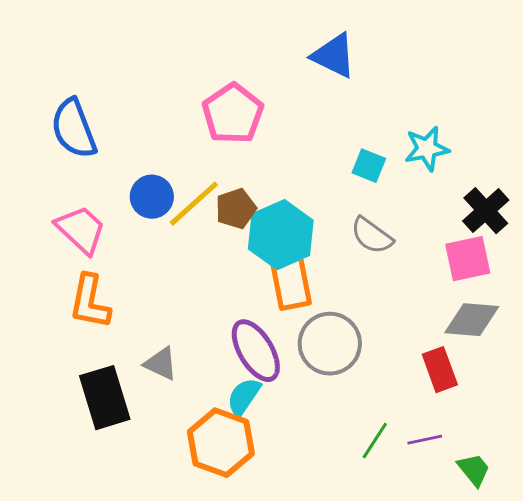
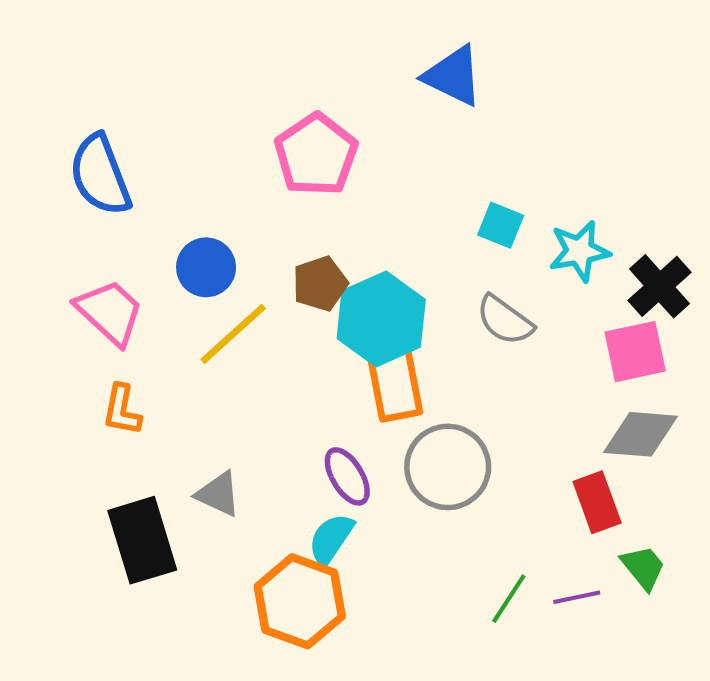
cyan star: (427, 149) -> (579, 251), moved
yellow line: (194, 204) -> (233, 334), moved
orange L-shape: (90, 302) -> (122, 410), size x0.7
purple ellipse: (256, 351) -> (347, 476), size x0.7
green trapezoid: (474, 470) -> (643, 567), moved

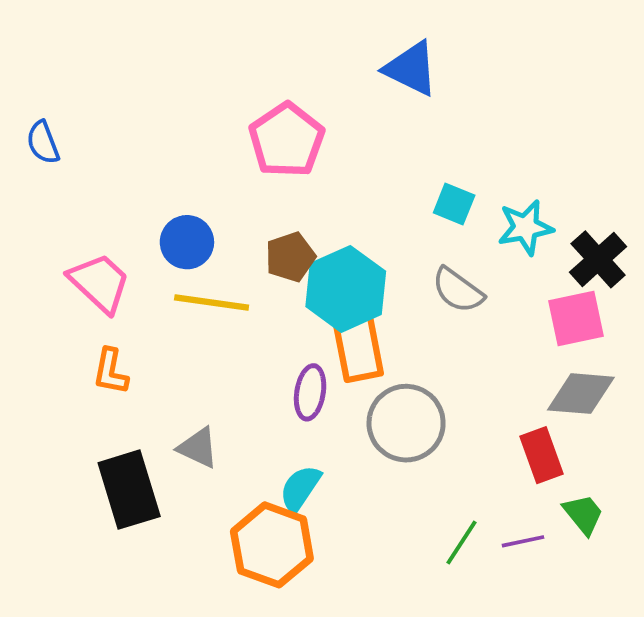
blue semicircle: (100, 175) -> (43, 142), moved, size x0.6
yellow line: (233, 334) -> (212, 302), turned 50
purple ellipse: (347, 476) -> (310, 392), moved, turned 40

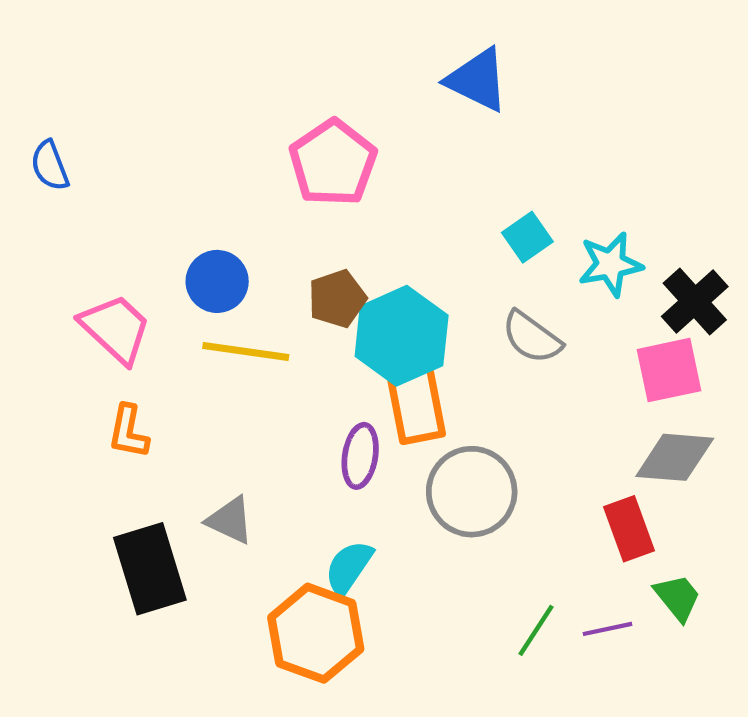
cyan square: (454, 204) -> (527, 237), turned 33

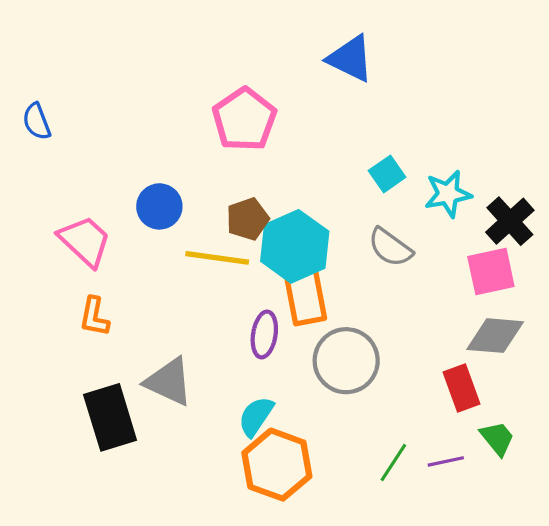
yellow line: (246, 352) -> (217, 258), moved
gray triangle: (230, 520) -> (169, 382), size x1.4
orange hexagon: (316, 633) -> (277, 465), moved

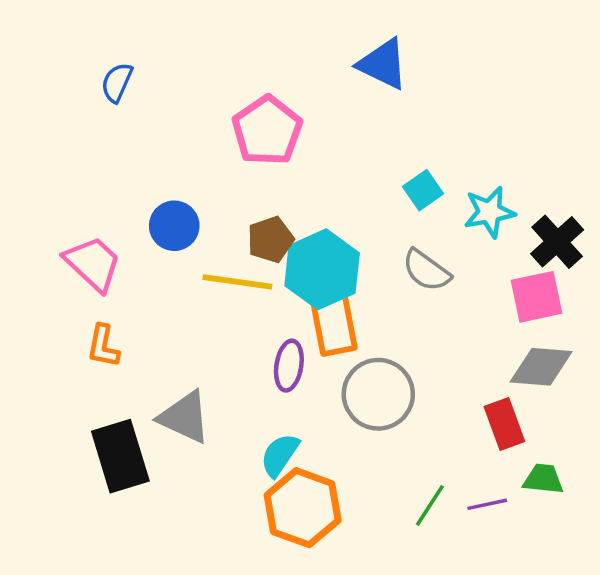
blue semicircle: (37, 121) -> (117, 82), moved, turned 45
green trapezoid: (497, 438) -> (543, 479), turned -45

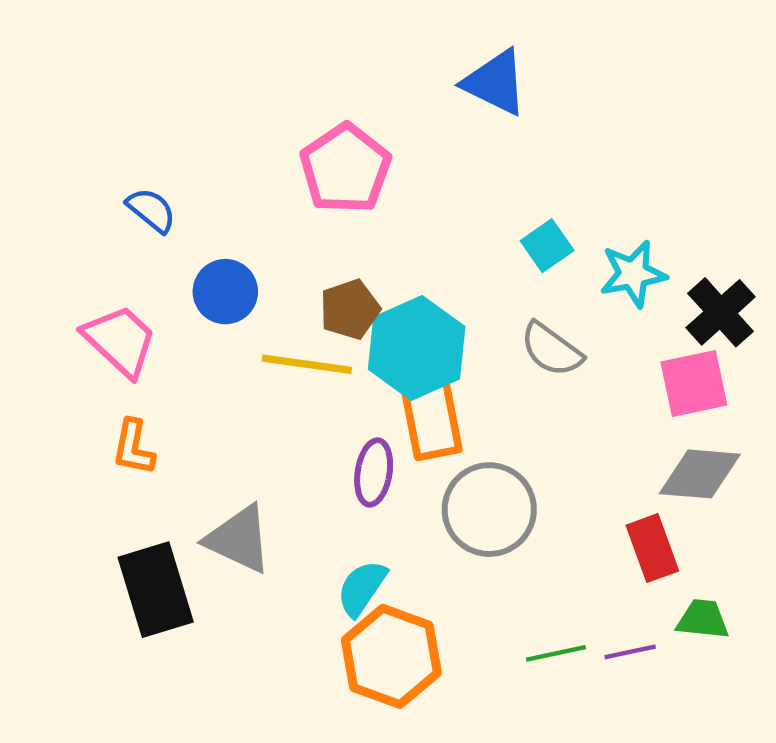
blue semicircle: (117, 82) -> (151, 210), moved, turned 105
green line: (430, 505) -> (556, 653), turned 45

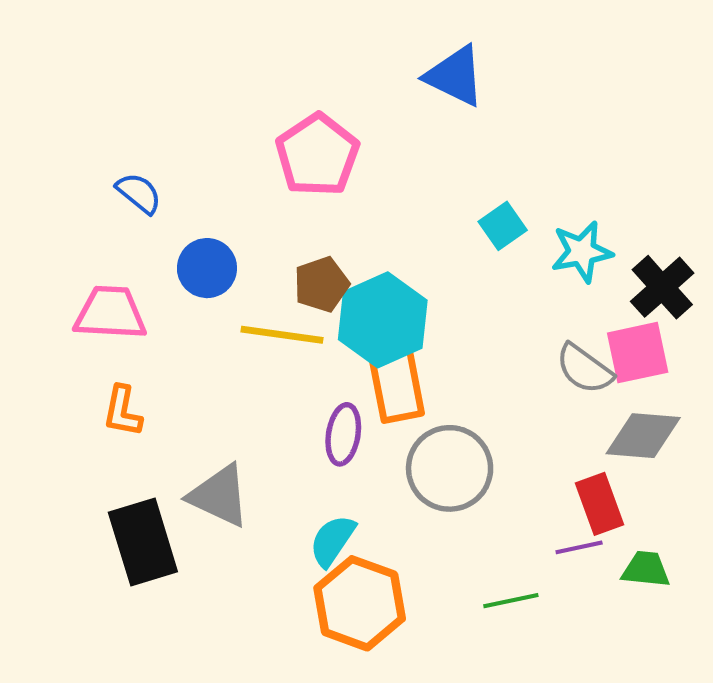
pink trapezoid: (120, 341) -> (110, 313), turned -40
gray semicircle: (552, 349) -> (584, 369), moved
purple line: (630, 652) -> (579, 547), moved

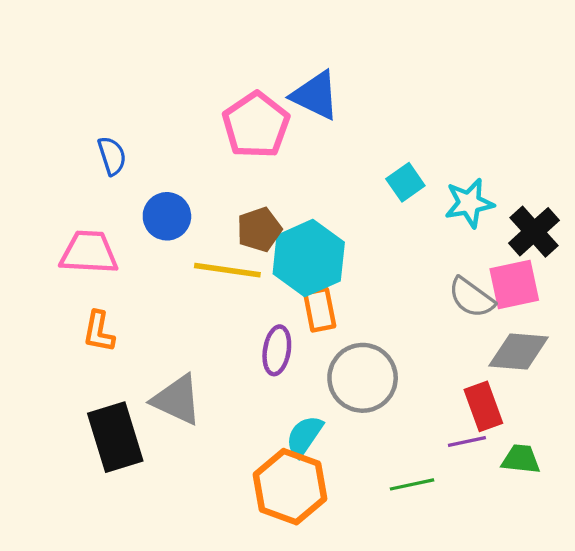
blue triangle: (455, 76) -> (315, 95), moved
blue semicircle: (139, 193) -> (112, 156), turned 33
orange rectangle: (396, 384) -> (320, 310), size x0.7
cyan semicircle: (332, 541) -> (304, 436), moved

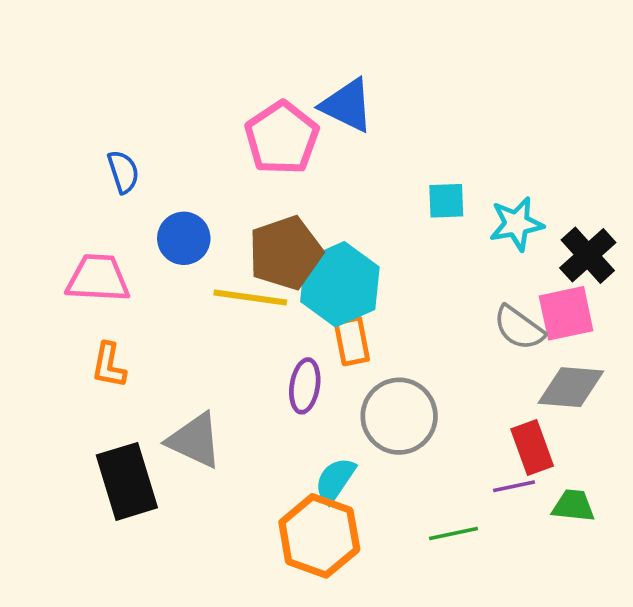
cyan square: (405, 182) -> (446, 201), turned 33
brown pentagon: (259, 229) -> (285, 253), size x1.5

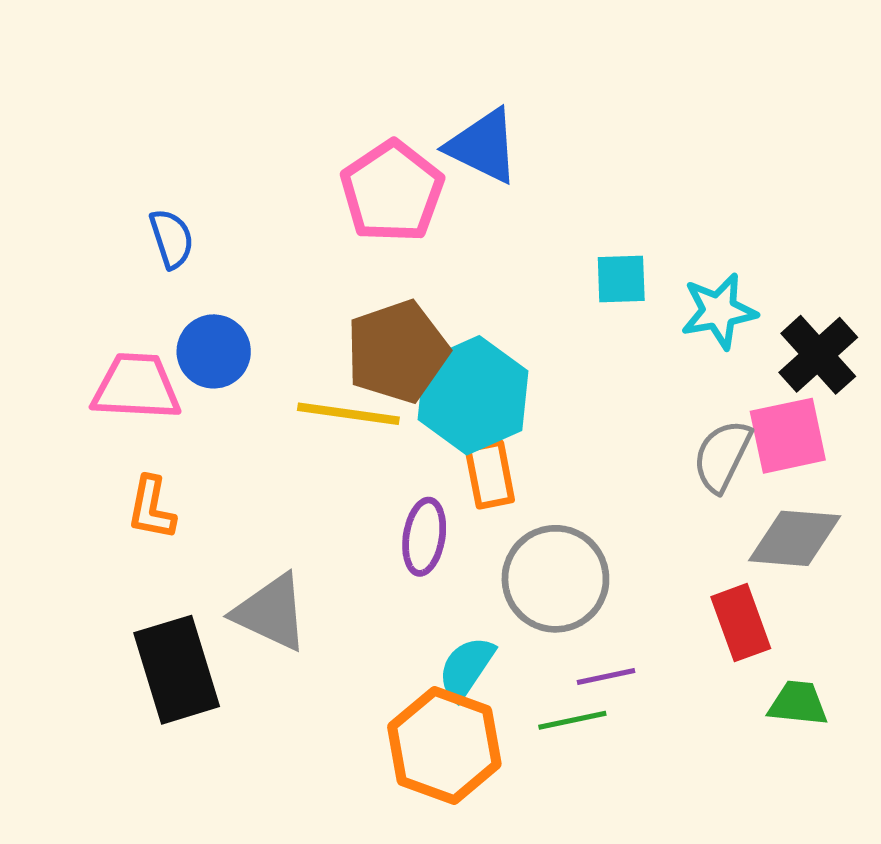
blue circle: (184, 238) -> (214, 351), moved
gray semicircle: (519, 328) -> (722, 456), turned 80
purple line: (514, 486) -> (606, 676), moved
green line: (454, 533) -> (572, 720), moved

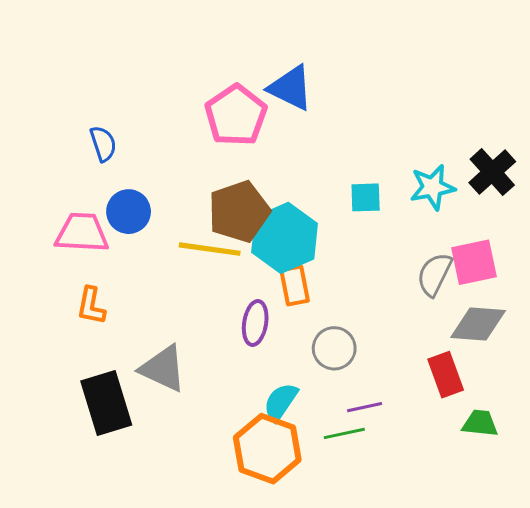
cyan square: (621, 279) -> (366, 197), moved
black cross: (818, 355) -> (492, 172), moved
gray circle: (555, 579) -> (334, 348), size x0.7

